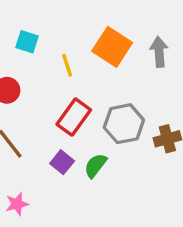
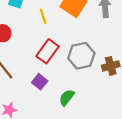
green semicircle: (95, 166) -> (67, 97), moved

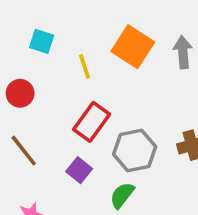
gray hexagon: (81, 56) -> (135, 151), moved

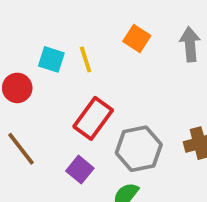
cyan square: (42, 41) -> (51, 59), moved
orange square: (133, 47) -> (137, 39), size x0.6

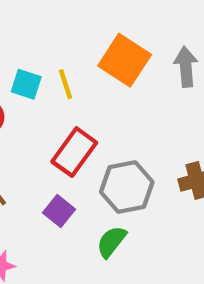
orange square: (137, 39) -> (125, 60), size x1.6

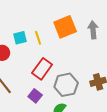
orange square: (125, 60) -> (65, 27), turned 35
cyan square: (26, 84) -> (20, 38), turned -32

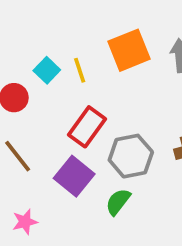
cyan square: (20, 38) -> (47, 70), turned -32
purple square: (35, 96) -> (74, 176), size x1.5

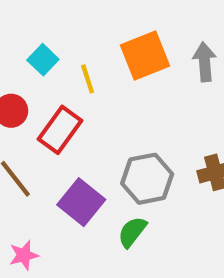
cyan square: (47, 70) -> (43, 60), moved
red rectangle: (87, 127) -> (60, 130), moved

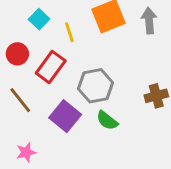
gray hexagon: (147, 179) -> (96, 86), moved
green semicircle: (132, 232) -> (107, 120), moved, turned -90

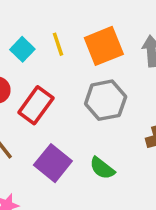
yellow line: (69, 32) -> (58, 44), moved
gray hexagon: (96, 86) -> (106, 100), moved

